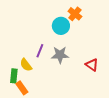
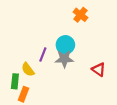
cyan circle: (61, 26) -> (65, 45), moved
orange rectangle: (22, 88) -> (24, 94), turned 56

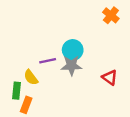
orange cross: (80, 15) -> (111, 15), moved
purple line: (43, 54) -> (48, 61), turned 56

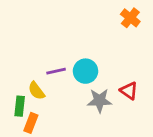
cyan circle: (73, 50) -> (85, 71), moved
gray star: (71, 65) -> (100, 101), moved

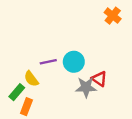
red triangle: (129, 91) -> (99, 79), moved
green rectangle: (20, 106) -> (17, 92), turned 35

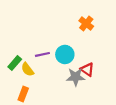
orange cross: (113, 16) -> (86, 23), moved
green rectangle: (17, 92) -> (15, 63), moved

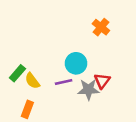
purple line: (42, 54) -> (64, 82), moved
red triangle: (87, 69) -> (102, 81), turned 32

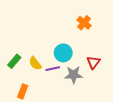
yellow semicircle: (32, 81) -> (35, 63), moved
red triangle: (102, 81) -> (93, 62), moved

